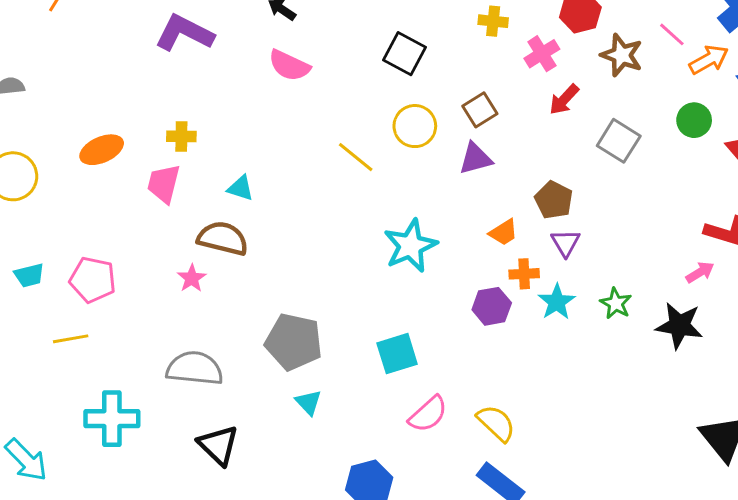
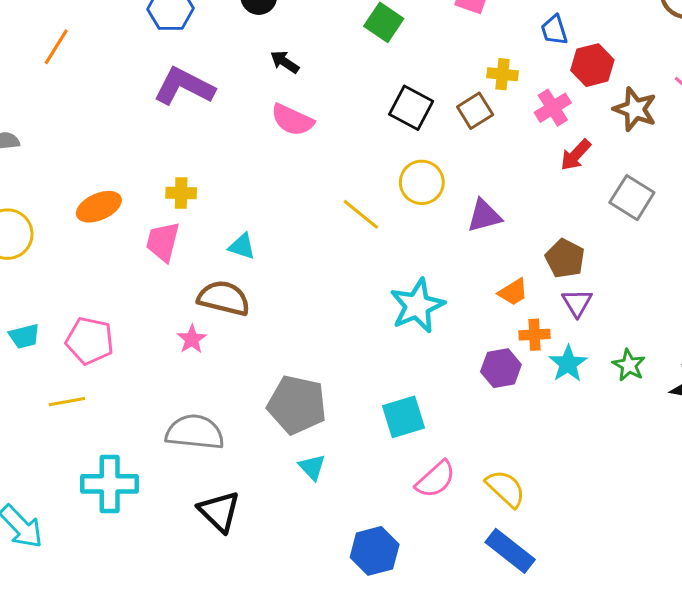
brown square: (480, 110) -> (475, 111), moved

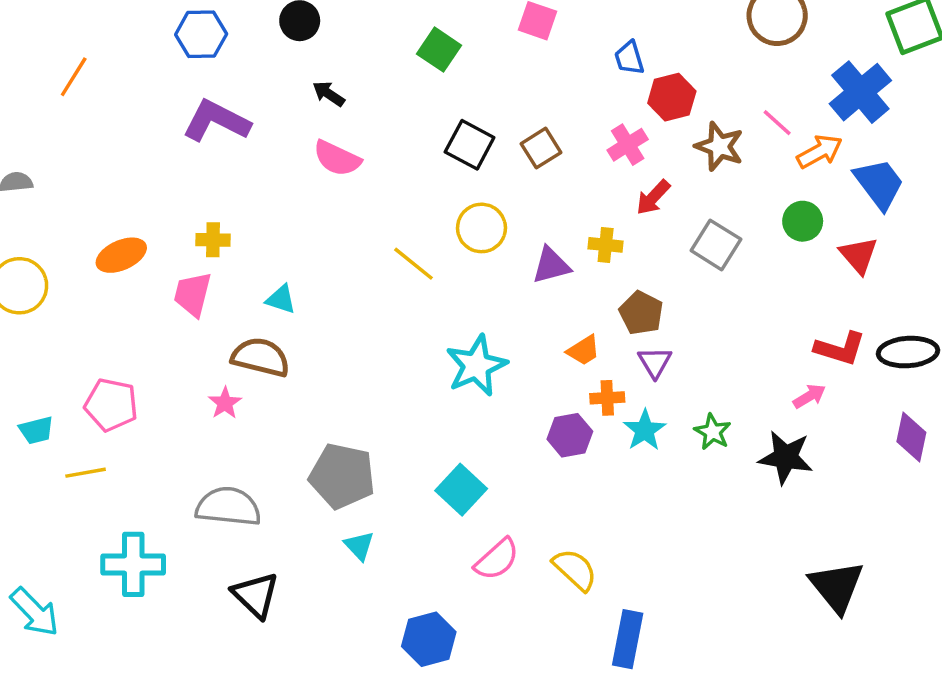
yellow cross: (503, 74) -> (606, 245), moved
cyan trapezoid: (24, 336) -> (36, 430), moved
cyan square: (403, 417) -> (461, 490), turned -30
blue rectangle: (510, 551) -> (628, 639), moved, turned 63

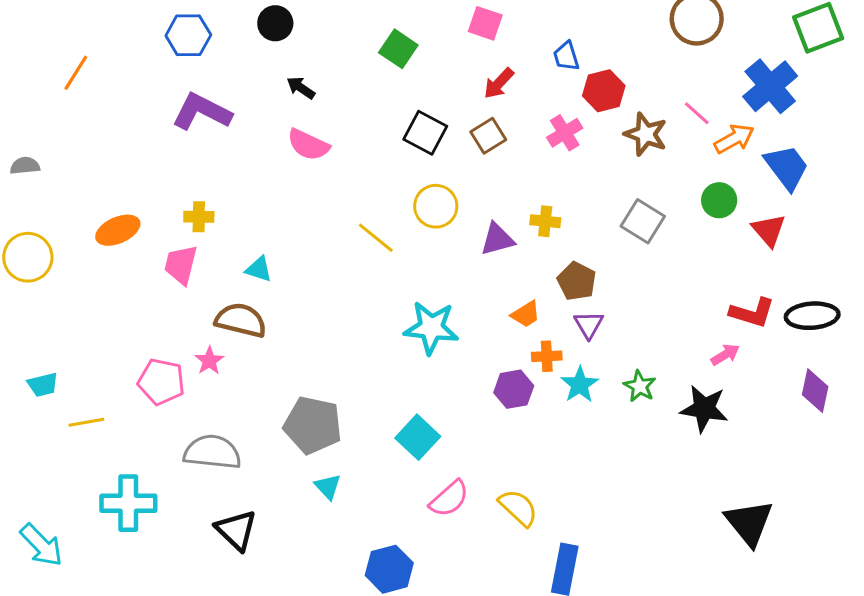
red arrow: (653, 197) -> (499, 83), moved
cyan star: (476, 366) -> (431, 328), turned 30
pink pentagon: (111, 405) -> (161, 382), moved

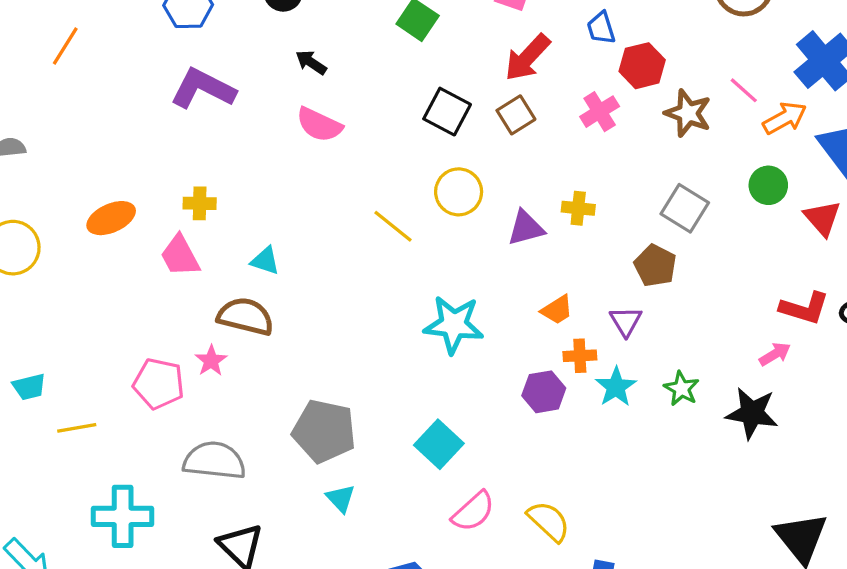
red arrow: (499, 83) -> (527, 57), size x1.4
pink trapezoid: (181, 265) -> (180, 256), turned -42
brown pentagon: (577, 281) -> (655, 266), moved

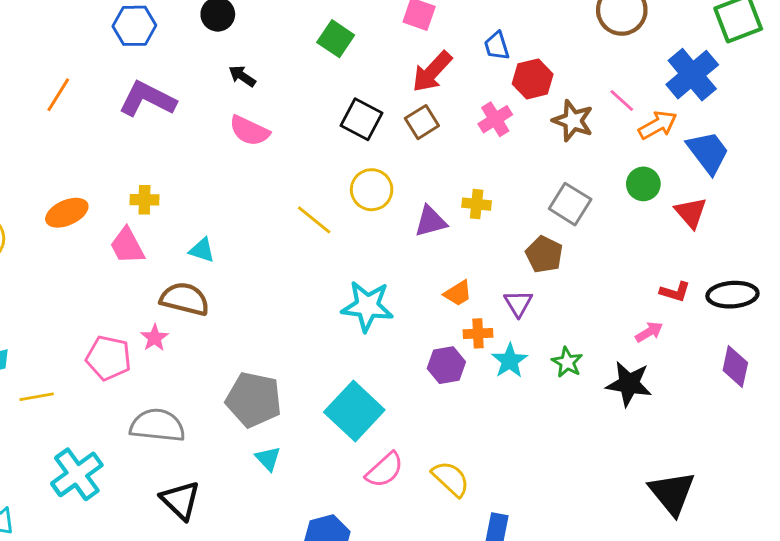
orange line: (65, 46) -> (58, 95), moved
red L-shape: (804, 308) -> (675, 292), size x0.7
cyan square: (439, 444) -> (354, 411), size x1.4
cyan cross: (123, 516) -> (77, 474), turned -36

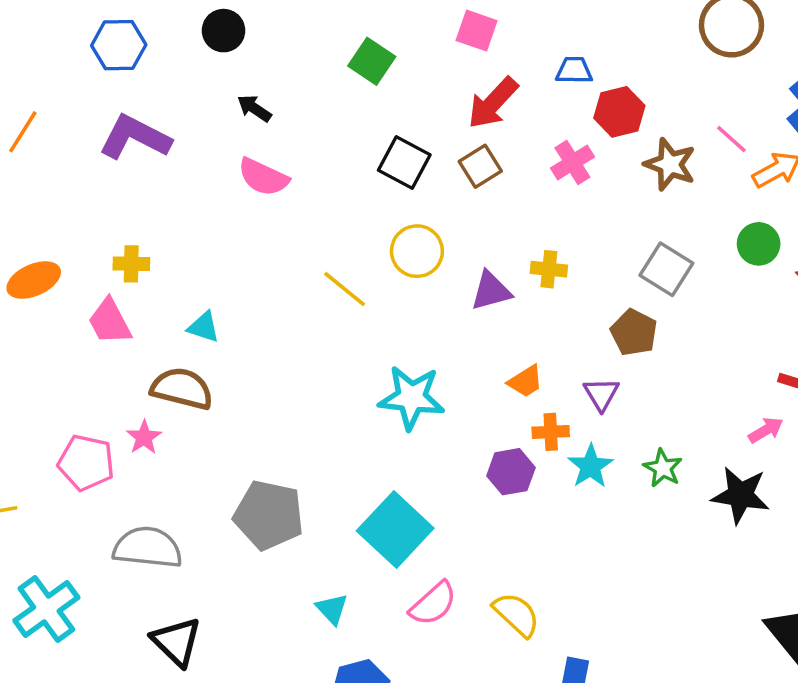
blue trapezoid: (497, 46) -> (574, 70), turned 108
cyan triangle: (268, 459) -> (332, 609), moved

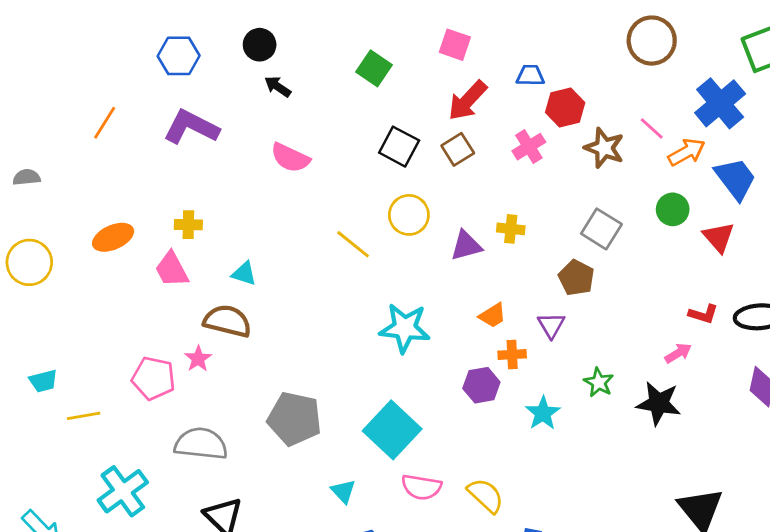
black arrow: (254, 108) -> (278, 87), moved
cyan star: (590, 466) -> (543, 413), moved
pink semicircle: (433, 604) -> (421, 487), turned 51

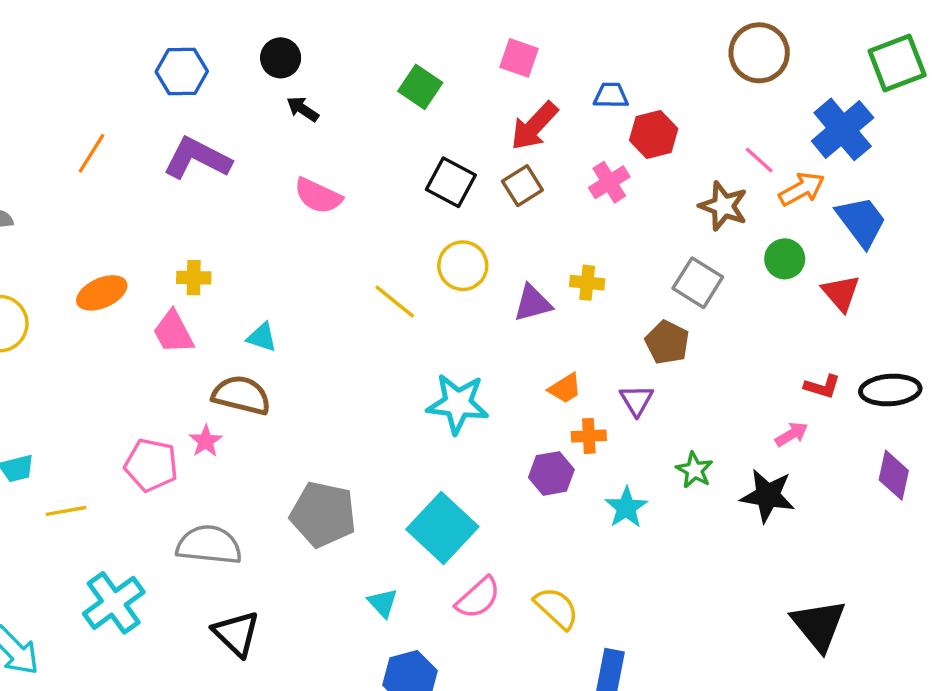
brown star: (604, 148) -> (723, 206), moved
pink semicircle: (421, 487) -> (478, 598), turned -51

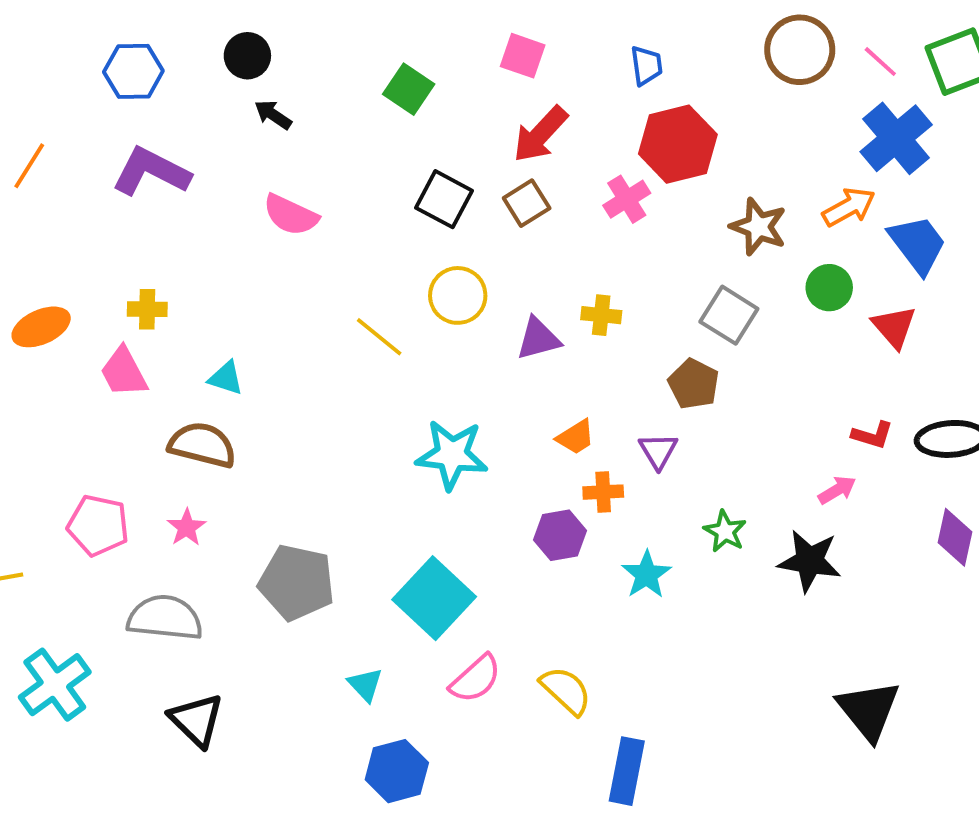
blue trapezoid: (611, 95) -> (646, 66), moved, turned 81
red hexagon: (654, 135) -> (678, 144), size x1.4
pink line: (759, 160) -> (880, 62), moved
pink star: (206, 441) -> (187, 527), moved

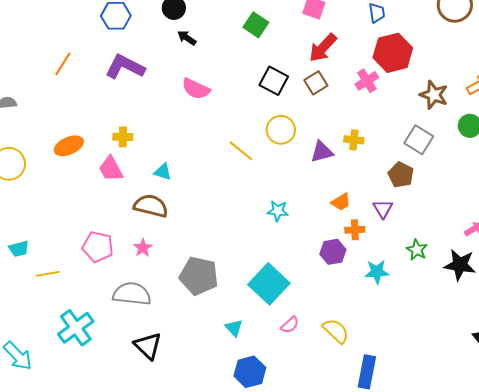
cyan star: (452, 455) -> (278, 211), size x0.6
cyan star: (646, 575) -> (377, 272), turned 30
pink semicircle: (475, 679) -> (290, 325), size x0.7

